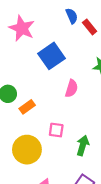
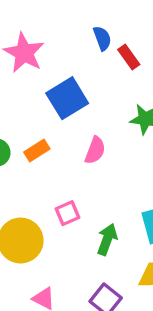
orange rectangle: (27, 107) -> (37, 151), moved
pink square: (56, 130) -> (67, 213), turned -35

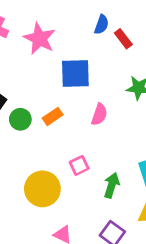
blue semicircle: (102, 38) -> (102, 25), turned 42
blue square: (67, 98) -> (75, 74), turned 32

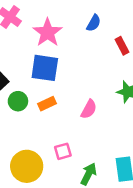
blue semicircle: (102, 25) -> (94, 23), moved
blue square: (75, 74) -> (45, 68), moved

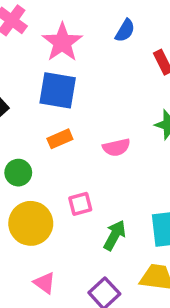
green circle: (18, 101) -> (18, 173), moved
pink semicircle: (89, 109) -> (116, 147), turned 48

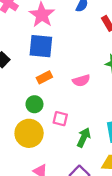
green circle: (18, 173) -> (34, 104), moved
pink square: (80, 204) -> (60, 119), turned 32

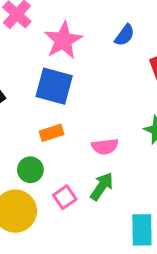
pink square: (60, 119) -> (65, 197), turned 32
green arrow: (84, 137) -> (102, 186), moved

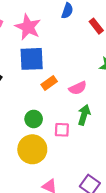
orange rectangle: (52, 133) -> (49, 83), moved
pink square: (65, 197) -> (62, 130), turned -35

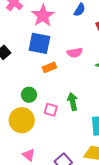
pink semicircle: (78, 88) -> (75, 53), moved
green arrow: (84, 115) -> (73, 102), turned -42

